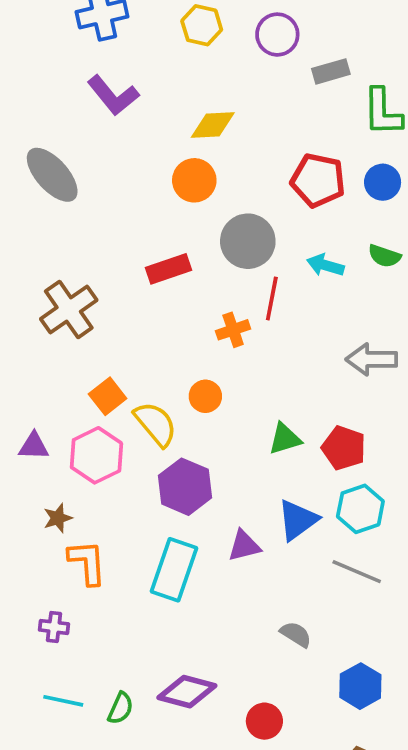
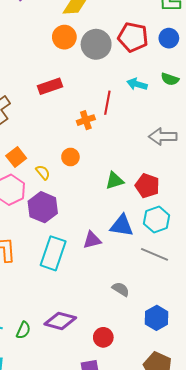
gray circle: (248, 241) -> (96, 44), moved
yellow semicircle: (156, 424) -> (43, 172), size x0.6
purple hexagon: (185, 487) -> (43, 207), moved
blue triangle: (298, 520) -> (122, 226), turned 45

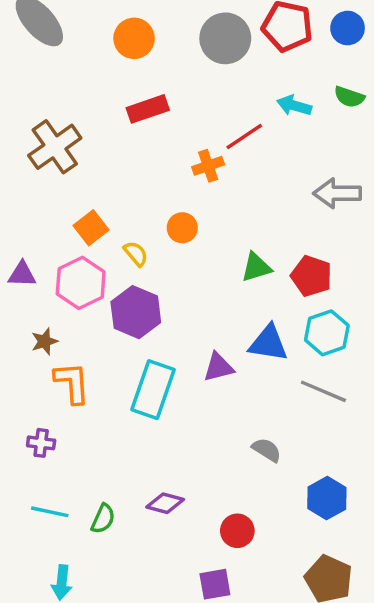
orange circle: (64, 37) -> (134, 38), moved
red line: (107, 103) -> (244, 136), turned 45
purple diamond: (60, 321) -> (165, 503), size x0.7

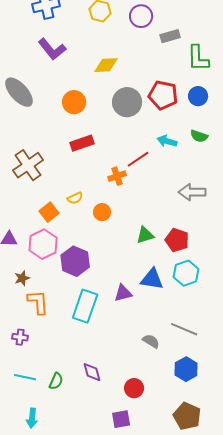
yellow semicircle: (136, 254) -> (75, 198), moved, turned 105
gray line: (323, 391) -> (184, 329), moved
purple diamond: (165, 503) -> (92, 372), turned 60

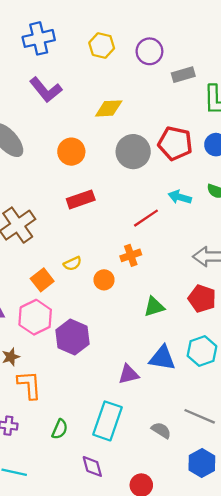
orange cross: (117, 176) -> (131, 255), moved
red pentagon: (177, 240) -> (202, 299), moved
cyan rectangle: (85, 306) -> (107, 421), moved
green semicircle: (56, 381) -> (60, 429), moved

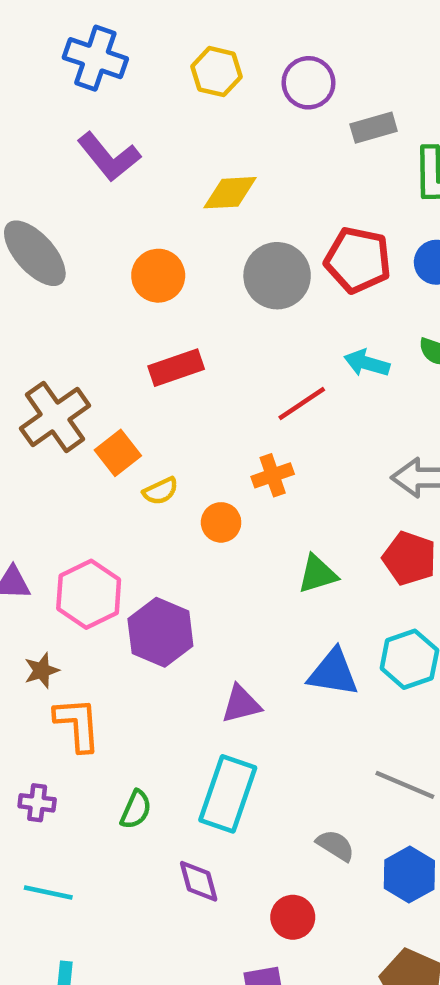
blue cross: (39, 38) -> (95, 58), turned 32
orange square: (42, 280) -> (118, 453), moved
purple triangle: (128, 374) -> (241, 704), moved
gray semicircle: (161, 430) -> (335, 845), moved

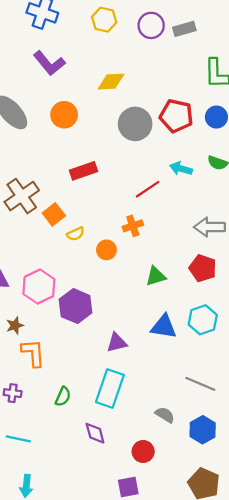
gray rectangle: (374, 128) -> (184, 29), moved
orange circle: (158, 276) -> (64, 115), moved

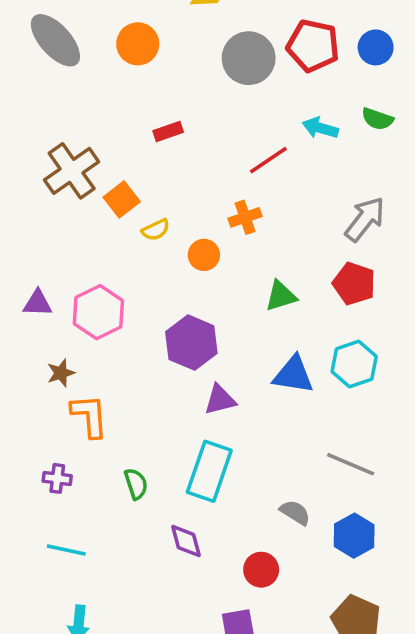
red rectangle: (84, 171) -> (168, 131), size x0.7
gray arrow: (210, 227) -> (365, 219), turned 128
purple hexagon: (76, 306) -> (191, 343), moved
green semicircle: (63, 397) -> (136, 484), turned -42

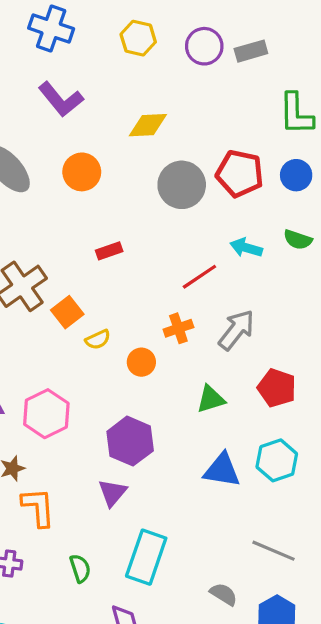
gray arrow: (365, 219) -> (236, 330), moved
purple triangle: (220, 400) -> (112, 493), moved, turned -36

